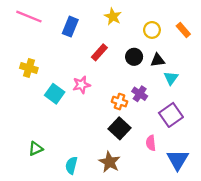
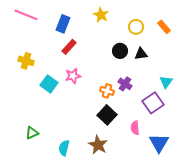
red rectangle: (99, 52) -> (69, 47), moved
cyan triangle: (171, 78) -> (166, 82), moved

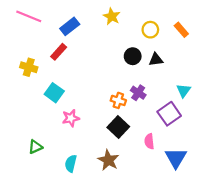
blue rectangle: (63, 24) -> (70, 26), turned 30
red rectangle: (69, 47) -> (59, 52), moved
pink star: (73, 76) -> (71, 118), moved

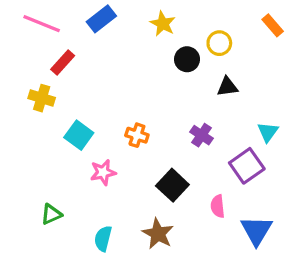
blue rectangle: (70, 26) -> (101, 19), moved
orange rectangle: (181, 30) -> (273, 25), moved
red rectangle: (59, 52) -> (63, 62), moved
black circle: (133, 56) -> (187, 59), moved
orange cross: (118, 100) -> (137, 135), moved

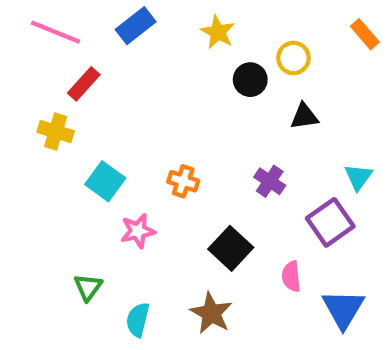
green triangle: (51, 214) -> (88, 287), moved, turned -30

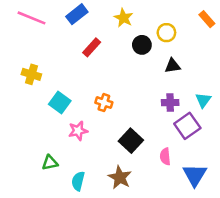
red rectangle: (84, 84) -> (92, 47), moved
purple cross: (270, 181) -> (170, 103), moved, turned -35
green triangle: (88, 287) -> (50, 163), turned 42

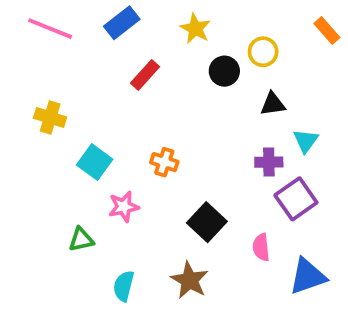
cyan triangle: (203, 100) -> (306, 141), moved
green triangle: (50, 163) -> (81, 240), moved
blue triangle: (195, 175) -> (308, 276), turned 40

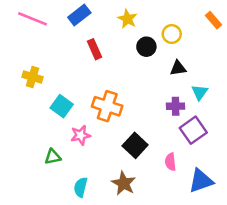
red rectangle: (145, 75) -> (95, 49), turned -66
orange cross: (164, 162) -> (107, 106), size x1.6

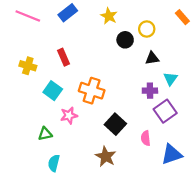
red rectangle: (95, 49) -> (63, 57), moved
cyan semicircle: (81, 187) -> (54, 163), moved

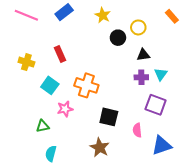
purple cross: (150, 91) -> (141, 77), moved
purple square: (165, 111) -> (156, 105), turned -35
black square: (115, 124) -> (109, 117), turned -30

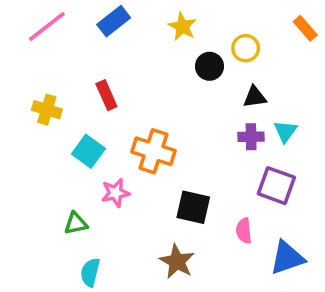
pink line: (26, 15) -> (47, 27), turned -60

